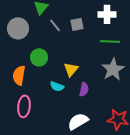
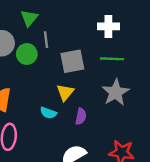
gray square: (77, 24) -> (72, 61), moved, size x1.5
gray line: (55, 25) -> (46, 40), turned 32
green circle: (39, 57) -> (27, 54), moved

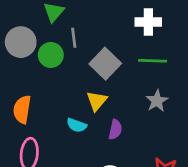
gray square: (72, 61) -> (105, 64), turned -35
gray star: (116, 92) -> (157, 101), size x0.7

